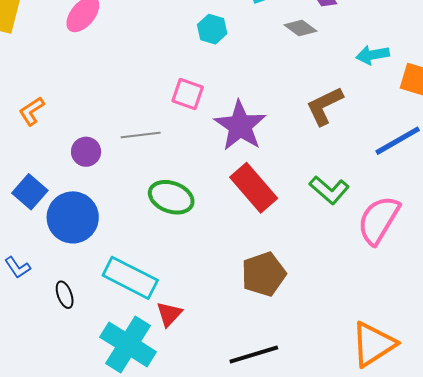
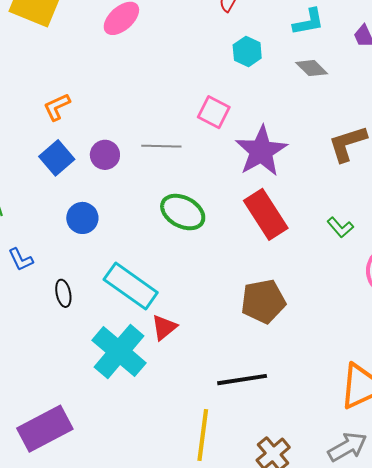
gray diamond: (300, 28) -> (312, 68), moved
green L-shape: (329, 190) -> (340, 227), size x0.7
blue square: (30, 192) -> (57, 158), moved
blue circle: (73, 217) -> (82, 218), size x0.6

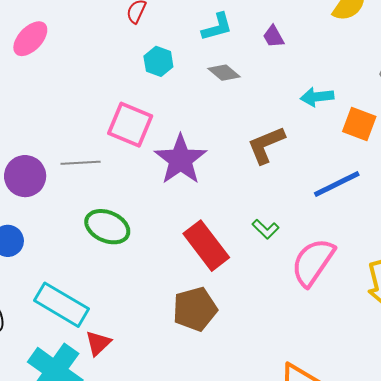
pink square: (214, 112) -> (130, 125), size x1.4
purple circle: (105, 155) -> (25, 176), size x1.4
red rectangle: (266, 214) -> (206, 246), moved

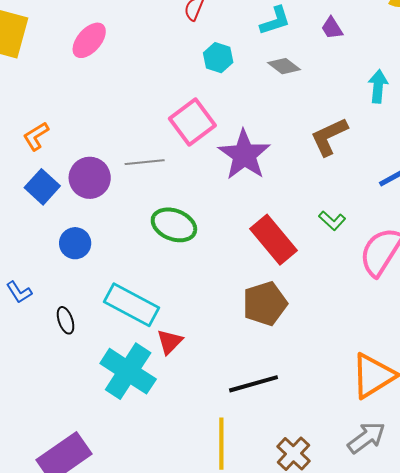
cyan arrow: (317, 97) -> (378, 86), turned 104
pink square: (130, 125) -> (192, 122), turned 33

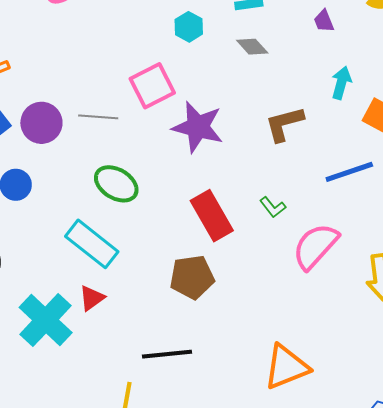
purple trapezoid: (332, 28) -> (324, 21), moved
purple star: (244, 155) -> (198, 127), turned -30
cyan rectangle: (131, 305) -> (92, 244), moved

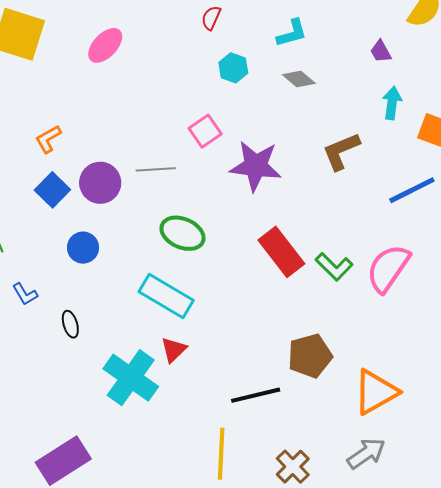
purple trapezoid: (324, 21) -> (381, 51), moved
pink square: (152, 86) -> (205, 131), size x0.7
green L-shape: (273, 207) -> (334, 267), moved, size x1.4
brown pentagon: (192, 277) -> (310, 356), moved

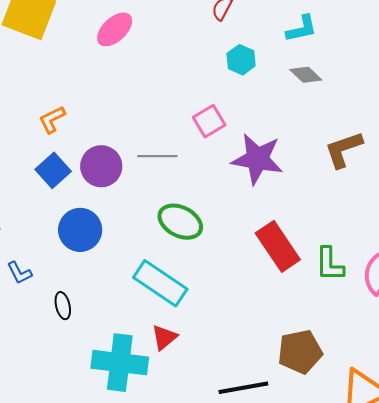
blue circle: (83, 248) -> (80, 230), size x1.4
green L-shape: (334, 267) -> (330, 264), turned 42
cyan cross: (131, 378) -> (120, 363), turned -32

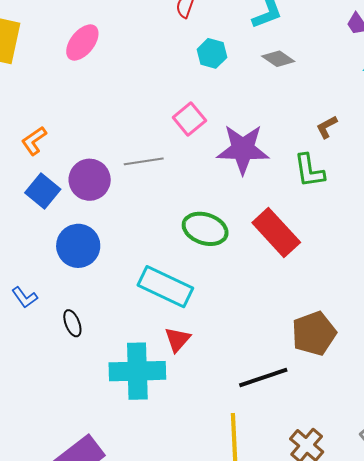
brown L-shape: (344, 149) -> (327, 127), size x0.6
green ellipse: (180, 222) -> (205, 229), moved
green L-shape: (330, 264) -> (309, 171), moved

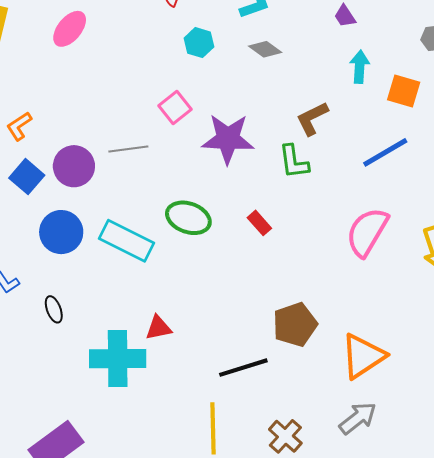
brown L-shape: (327, 127) -> (312, 118), size x1.5
red rectangle: (276, 233) -> (259, 223), size x0.5
cyan rectangle: (165, 287) -> (127, 241), moved
red triangle: (177, 340) -> (158, 328), turned 36

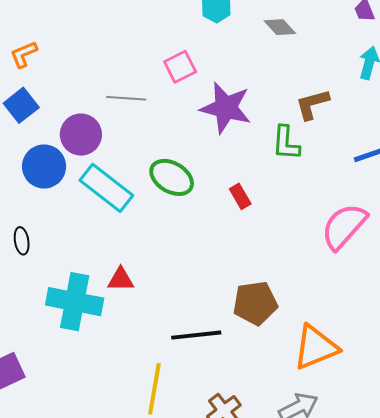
purple circle: (74, 166) -> (81, 135), moved

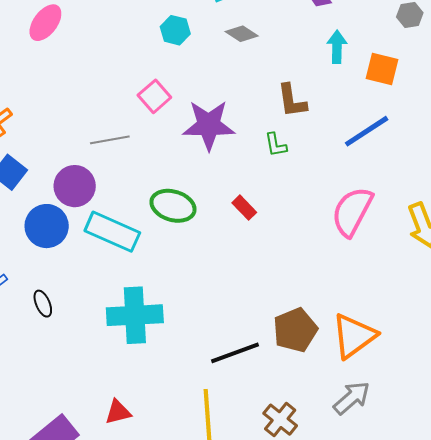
brown L-shape: (312, 104) -> (292, 101), turned -69
green L-shape: (286, 143) -> (276, 145), size x0.7
red triangle: (121, 279) -> (118, 412), moved
cyan cross: (75, 302) -> (135, 315), moved
brown pentagon: (255, 303) -> (295, 330), moved

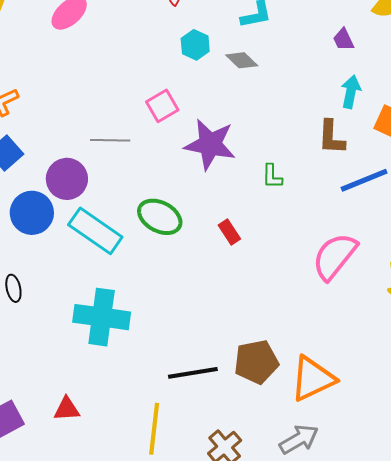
gray diamond: (242, 34) -> (242, 60), moved
brown L-shape: (292, 101) -> (331, 137), moved

